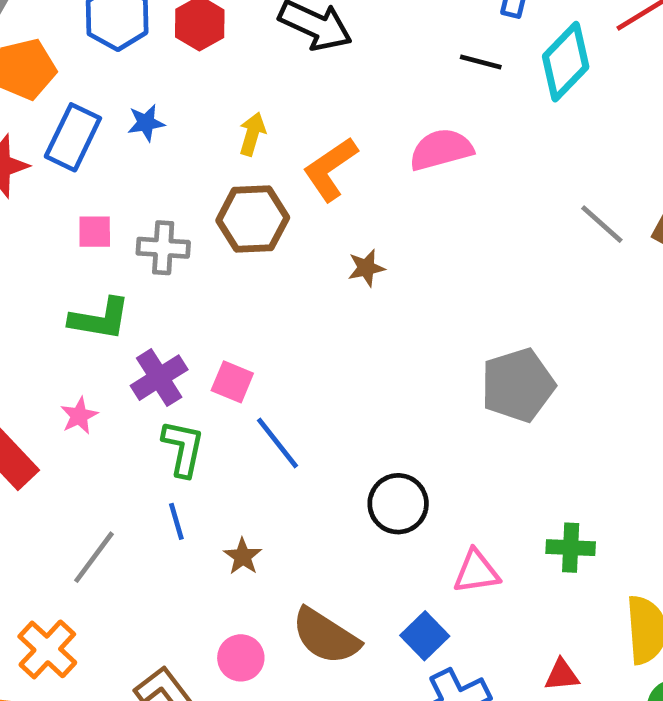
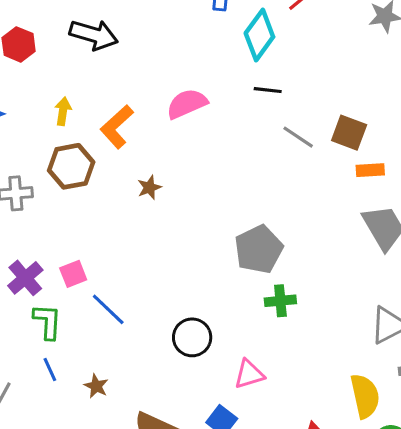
black line: (481, 62) -> (268, 90), moved
pink square: (232, 382) -> (73, 274), turned -36
green cross: (571, 548) -> (280, 301), moved

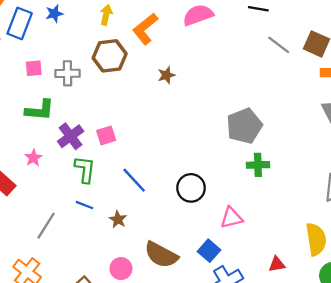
blue line: (108, 309) -> (134, 180), moved
blue line: (50, 370) -> (85, 205), turned -48

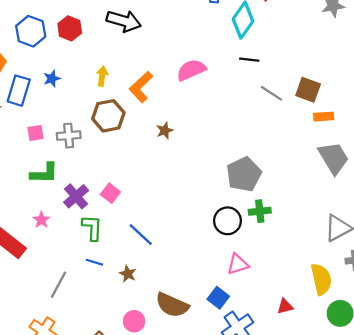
pink square: (106, 135) -> (110, 193), turned -30
black circle: (191, 188) -> (227, 221), moved

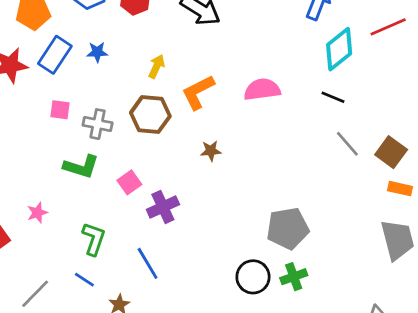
green L-shape: (44, 173) -> (81, 167), moved
pink square: (110, 193) -> (129, 182), moved
purple cross: (76, 196) -> (163, 207), moved
green cross: (260, 211) -> (294, 277), turned -30

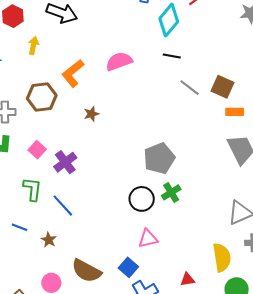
yellow arrow: (156, 66) -> (33, 45), moved
green L-shape: (94, 239) -> (32, 189), moved

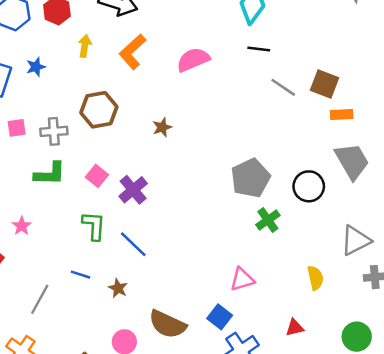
orange L-shape: (73, 73) -> (132, 52), moved
black circle: (142, 199) -> (309, 186), moved
yellow semicircle: (222, 257) -> (315, 278), moved, size x0.7

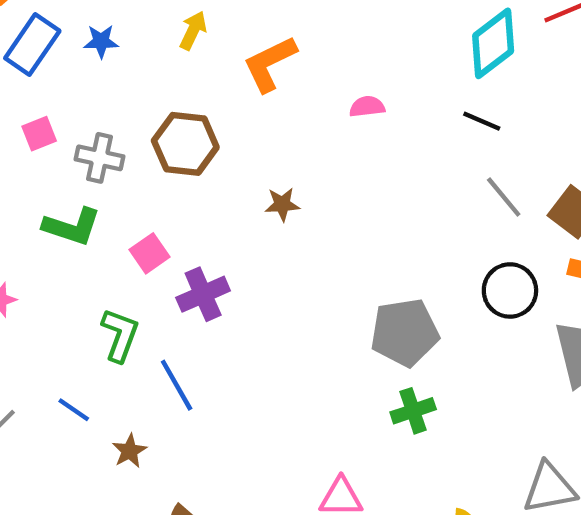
pink semicircle: (193, 60) -> (367, 107), size x0.6
pink square: (17, 128) -> (39, 134), turned -30
black circle: (309, 186) -> (510, 290), moved

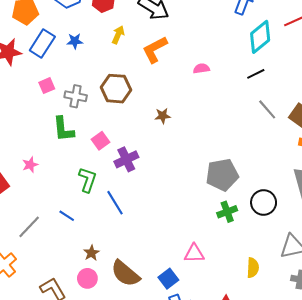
black line: (482, 121) -> (256, 74), turned -48
green L-shape: (72, 227) -> (63, 129), turned 68
black circle: (510, 290) -> (264, 202), moved
brown star: (129, 451) -> (91, 253), moved

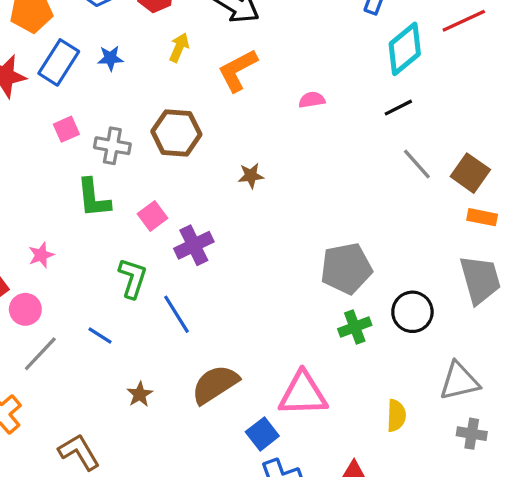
pink triangle: (194, 254) -> (303, 394), size x1.5
brown semicircle: (125, 274) -> (215, 384), moved, turned 108
pink circle: (87, 278) -> (25, 309), moved

